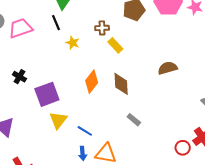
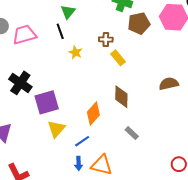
black cross: (19, 77) -> (20, 83), size x1.6
orange diamond: (92, 82) -> (93, 113), moved
blue line: (85, 131) -> (82, 141), turned -70

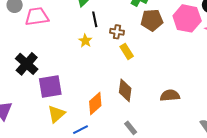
black line: (60, 31) -> (95, 19), moved
brown semicircle: (169, 84) -> (170, 95), moved

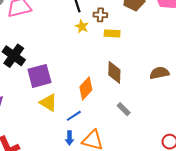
yellow star: (85, 41) -> (82, 26), moved
yellow rectangle: (127, 51) -> (112, 33), turned -49
yellow triangle: (56, 114) -> (48, 103), turned -42

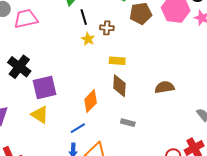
yellow rectangle: (112, 33) -> (117, 61), moved
yellow triangle: (48, 103) -> (40, 115), moved
gray rectangle: (124, 109) -> (128, 123), turned -32

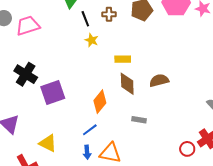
brown cross: (107, 28) -> (109, 14), moved
brown semicircle: (164, 87) -> (159, 80), moved
yellow triangle: (40, 115) -> (48, 143), moved

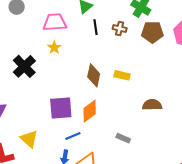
pink trapezoid: (28, 26) -> (55, 22), moved
yellow star: (92, 40) -> (54, 47), moved
brown diamond: (127, 84) -> (94, 75), moved
purple square: (53, 92) -> (61, 108), moved

